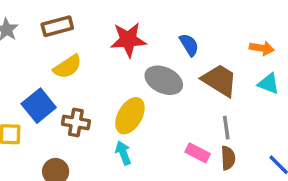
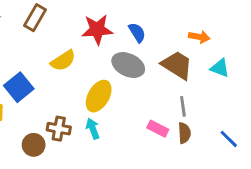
brown rectangle: (57, 26) -> (35, 18), turned -45
blue semicircle: (189, 45) -> (137, 32), moved
orange arrow: (262, 48) -> (199, 37), moved
yellow semicircle: (67, 67) -> (63, 61), moved
brown cross: (76, 122) -> (59, 129), moved

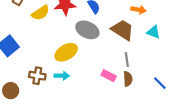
yellow semicircle: (63, 61) -> (40, 13), moved
yellow ellipse: (99, 96) -> (66, 52), turned 30
cyan arrow: (93, 129) -> (62, 76), turned 112
brown circle: (34, 145) -> (11, 91), moved

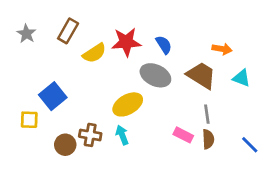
cyan arrow: (62, 76) -> (122, 135), turned -112
brown circle: (11, 91) -> (65, 145), moved

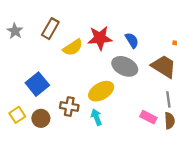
yellow square: (29, 120) -> (17, 115), moved, turned -35
brown cross: (90, 135) -> (69, 107), moved
brown circle: (65, 145) -> (41, 118), moved

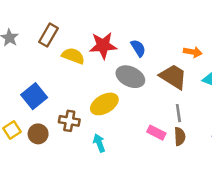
yellow semicircle: (73, 47) -> (73, 56), turned -126
cyan arrow: (96, 117) -> (99, 143), moved

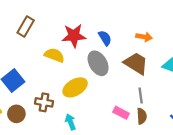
orange arrow: (193, 52) -> (144, 37), moved
yellow semicircle: (73, 56) -> (54, 55), moved
gray ellipse: (130, 77) -> (98, 63), turned 35

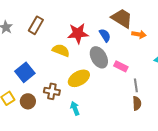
brown trapezoid: (136, 63) -> (122, 18), moved
pink rectangle: (121, 113) -> (121, 66), moved

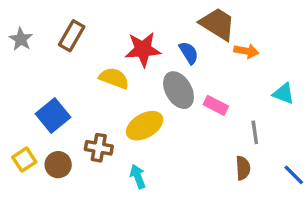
gray line: (136, 85) -> (255, 132), moved

